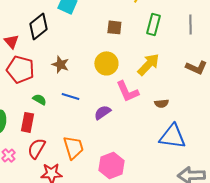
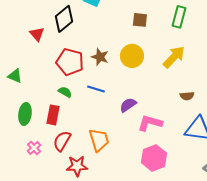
brown star: (60, 64) -> (100, 57), moved
red pentagon: (20, 69) -> (70, 62), moved
pink L-shape: (127, 91) -> (150, 123), moved, turned 130
pink hexagon: (111, 165) -> (154, 158), moved

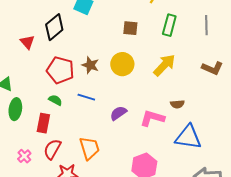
green ellipse: (25, 114) -> (15, 109), moved
pink L-shape: (150, 123) -> (152, 118), moved

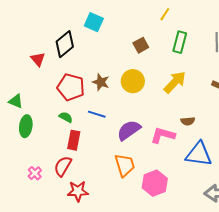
brown square: (130, 28) -> (141, 45), turned -35
purple semicircle: (118, 113) -> (129, 130), size x1.4
red rectangle: (43, 123) -> (74, 140), moved
orange trapezoid: (89, 148) -> (125, 165), moved

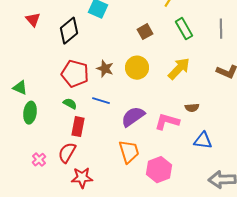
green rectangle: (180, 42) -> (184, 29), turned -45
red triangle: (38, 59) -> (33, 20), moved
blue triangle: (199, 154) -> (203, 141), size x0.7

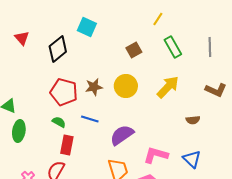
brown star: (105, 69) -> (94, 87), turned -30
brown semicircle: (192, 108) -> (193, 120), moved
pink L-shape: (167, 122) -> (156, 155), moved
blue triangle: (203, 141) -> (192, 159), turned 36

